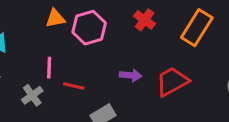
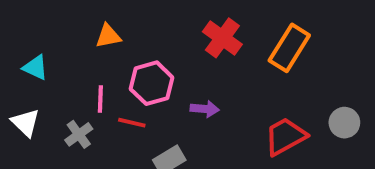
red cross: (145, 20) -> (222, 38), size x1.4
pink hexagon: (89, 28) -> (152, 83), moved
red trapezoid: (172, 81) -> (285, 136), moved

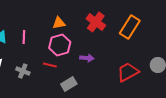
orange triangle: (108, 36) -> (59, 23), moved
pink line: (100, 99) -> (24, 37), moved
gray cross: (79, 134) -> (23, 71), turned -32

